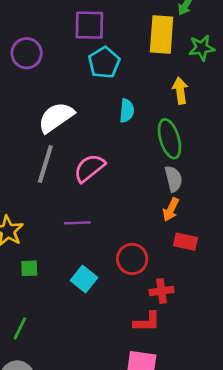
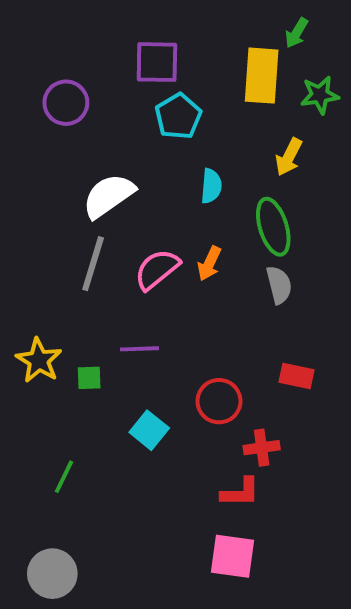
yellow arrow: (180, 91) -> (289, 157), turned -145
orange arrow: (171, 210) -> (209, 264), moved
green square: (29, 268) -> (89, 378), moved
green line: (20, 328) -> (64, 477), moved

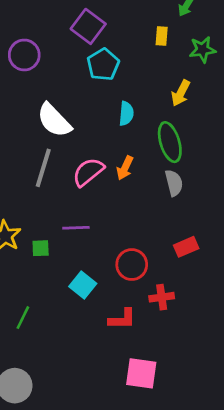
purple square: (157, 62) -> (88, 26), turned 36
yellow rectangle: (262, 76) -> (162, 36), size x0.5
white semicircle: (109, 196) -> (54, 120), turned -99
red rectangle: (297, 376) -> (186, 247), turned -35
red L-shape: (240, 492) -> (122, 319), moved

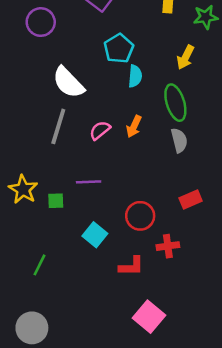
cyan pentagon: (103, 65) -> (119, 48), moved
pink semicircle: (88, 172) -> (100, 130), size x0.7
pink square: (141, 373) -> (149, 317), turned 32

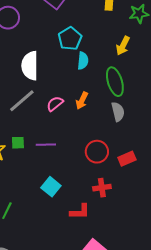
white semicircle: (68, 82) -> (30, 66), turned 44
gray line: (58, 126) -> (22, 101), turned 32
green square: (56, 201) -> (18, 143), moved
red circle: (140, 216) -> (97, 152), moved
red cross: (168, 246) -> (102, 188), moved

